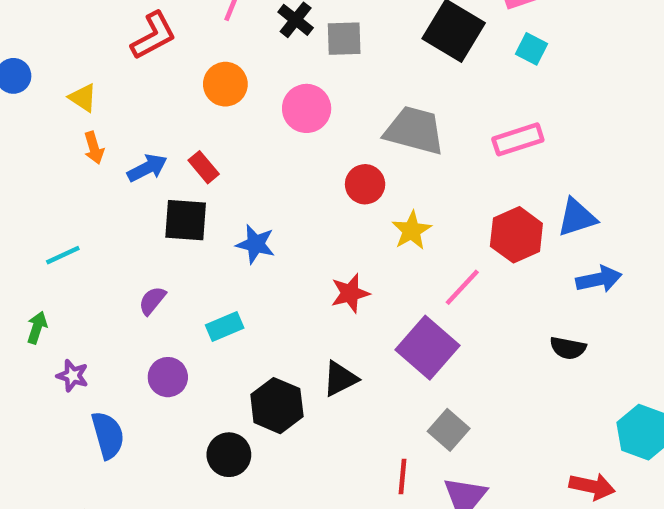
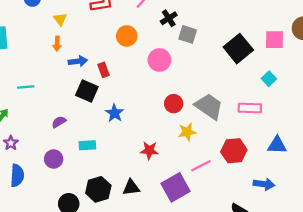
cyan square: (532, 49) -> (269, 79), moved
gray trapezoid: (414, 130) -> (209, 106), moved
blue triangle: (577, 217) -> (277, 145), moved

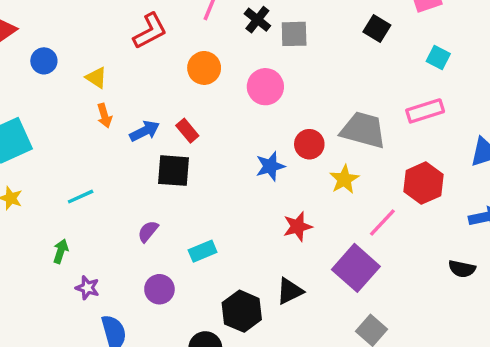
black square: (238, 49) -> (377, 29), size x0.6
blue star: (115, 113) -> (270, 166), moved, turned -30

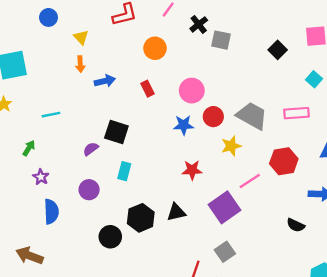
pink circle: (265, 87) -> (192, 91), moved
red rectangle: (187, 131) -> (148, 89), moved
black square: (174, 171) -> (116, 132), moved
cyan rectangle: (203, 251) -> (124, 171), turned -66

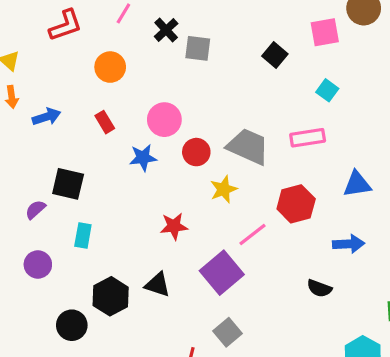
blue star: (184, 125) -> (143, 158), moved
black triangle: (176, 212) -> (158, 285), turned 36

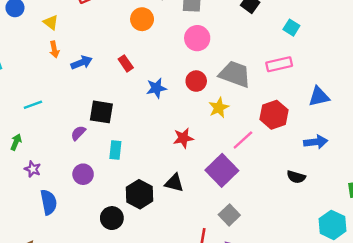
orange circle: (110, 67) -> (142, 19), moved
pink circle: (164, 120) -> (197, 38), moved

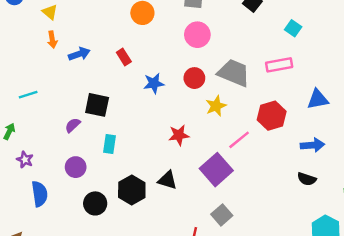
black semicircle: (296, 177) -> (307, 179), moved
black circle: (112, 218) -> (95, 203), moved

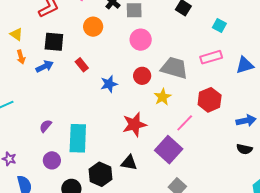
blue triangle: (318, 99) -> (245, 65), moved
black square: (97, 105) -> (54, 42), moved
red star: (179, 135) -> (134, 125), size x1.4
cyan rectangle: (109, 144) -> (78, 138), size x1.8

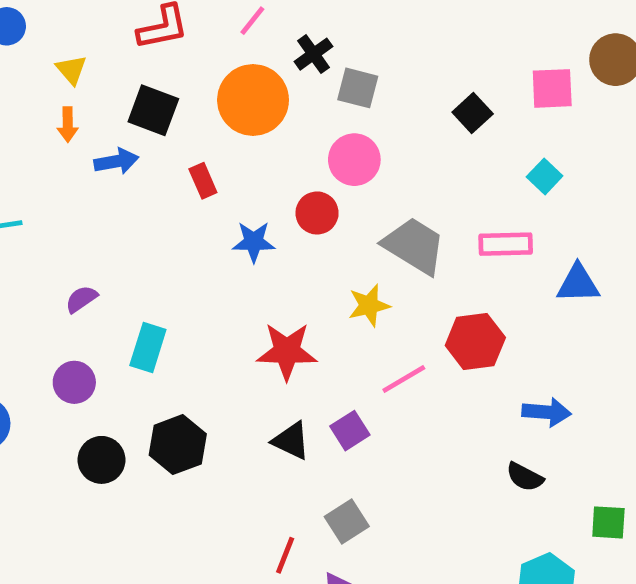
orange circle: (93, 27) -> (253, 100), size x1.5
red circle: (142, 76) -> (317, 213), moved
cyan rectangle: (78, 138) -> (148, 347), size x0.7
purple square: (169, 150) -> (350, 431), size x0.6
black triangle: (129, 163) -> (291, 441), moved

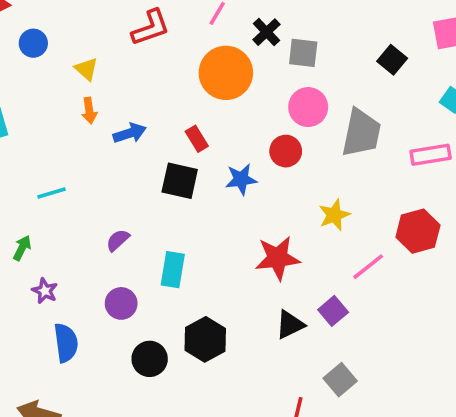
black square: (153, 110) -> (180, 181), moved
gray trapezoid: (414, 246) -> (361, 133), moved, turned 78
black triangle: (291, 441) -> (290, 325), turned -44

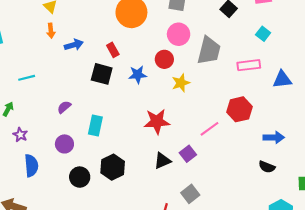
yellow star: (334, 215) -> (181, 83), moved

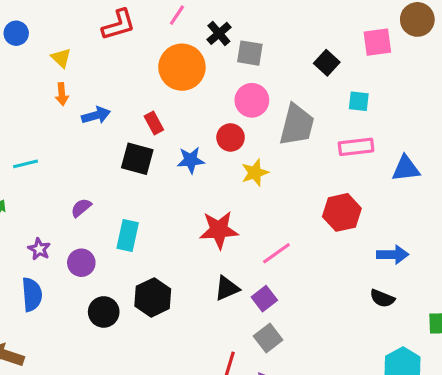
cyan square: (263, 34) -> (359, 101), moved, turned -32
pink line: (209, 129) -> (276, 253), moved
purple star: (20, 135) -> (39, 249), moved
purple square: (188, 154) -> (264, 299), moved

